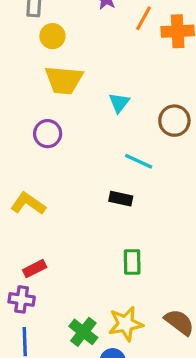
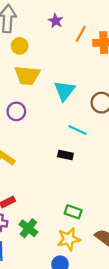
cyan triangle: (119, 103) -> (64, 91), size x1.5
green rectangle: (132, 262) -> (73, 212), moved, turned -70
green cross: (83, 332) -> (28, 228), moved

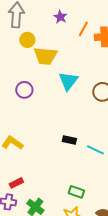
yellow trapezoid: (27, 75) -> (45, 56), moved
purple circle: (16, 111) -> (24, 90), moved
cyan line: (77, 130) -> (95, 150), moved

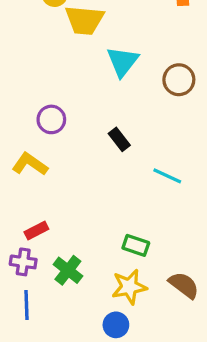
purple circle: (24, 90) -> (51, 119), moved
black rectangle: (69, 140) -> (119, 139), moved, turned 40

